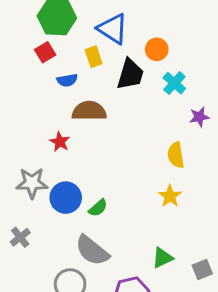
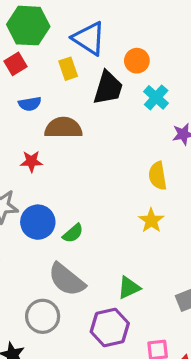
blue semicircle: (67, 80) -> (30, 104), moved
red star: (60, 142) -> (31, 161), turned -30
green triangle: (163, 258) -> (129, 288), moved

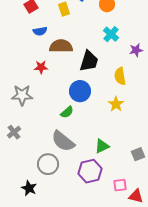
black trapezoid: (108, 88) -> (89, 61), moved
cyan cross: (156, 97) -> (111, 34), moved
blue circle: (38, 222) -> (80, 91), moved

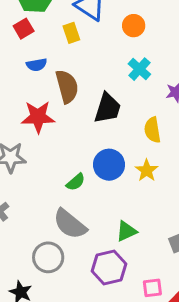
brown semicircle: (61, 46) -> (67, 86), turned 75
red star: (41, 67) -> (38, 117), size x1.6
blue circle: (80, 91) -> (109, 165), moved

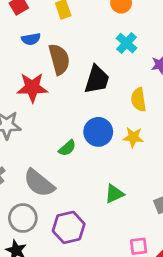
yellow star: (147, 170) -> (133, 137), turned -30
gray semicircle: (70, 224) -> (39, 183), moved
gray circle: (48, 257) -> (23, 218), moved
purple hexagon: (109, 267) -> (69, 227), moved

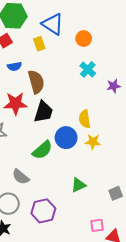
black trapezoid: (97, 79) -> (43, 112), moved
yellow semicircle: (139, 100) -> (85, 119), moved
green semicircle: (67, 148) -> (42, 150), size x1.5
gray semicircle: (39, 183) -> (21, 177), size x0.7

